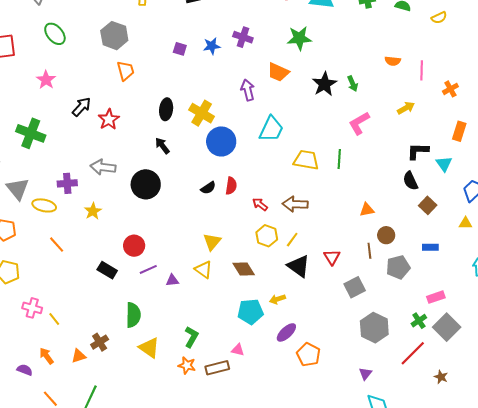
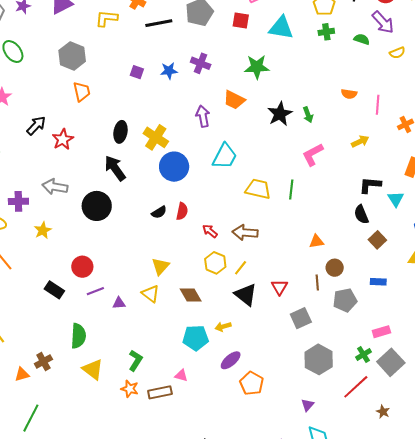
black arrow: (162, 146) -> (115, 168), size x1.5

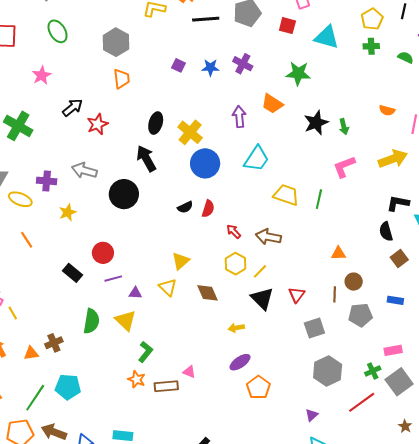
yellow arrow: (360, 141) -> (393, 159), size x1.6
cyan pentagon: (196, 338) -> (68, 387), moved
yellow triangle: (93, 369) -> (126, 320), moved
brown star: (383, 412) -> (405, 426), moved

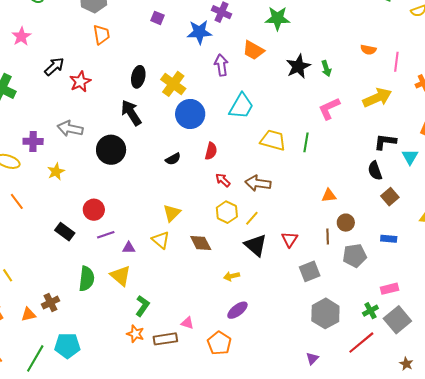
blue star: (210, 68) -> (199, 32), moved, size x1.4
red semicircle: (208, 209) -> (211, 151), moved
orange pentagon: (258, 387) -> (219, 343), moved

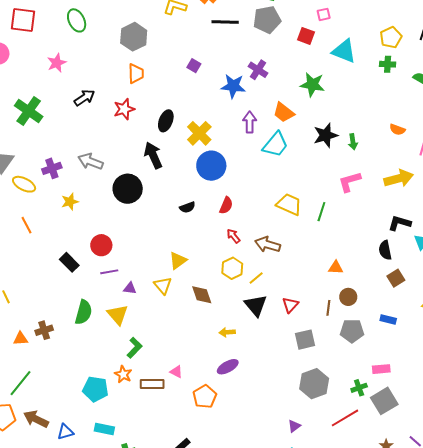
red star: (80, 82) -> (124, 109), moved
cyan trapezoid: (241, 106) -> (275, 144), moved
purple cross: (33, 141) -> (52, 168), turned -30
cyan pentagon: (67, 346) -> (95, 389), moved

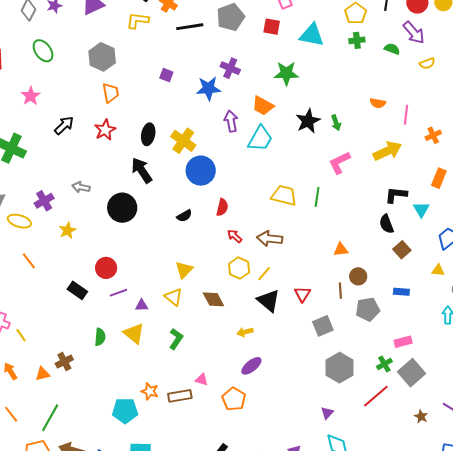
gray arrow: (90, 161) -> (81, 187), size x0.7
green semicircle: (84, 312) -> (100, 337), size x0.7
green L-shape: (135, 348) -> (176, 339), moved

